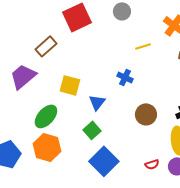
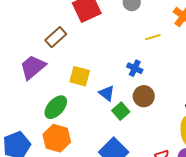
blue triangle: (97, 102) -> (107, 93), turned -30
brown circle: (146, 114) -> (144, 96), moved
green square: (92, 130) -> (121, 111), moved

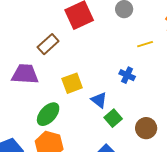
purple trapezoid: (33, 67) -> (25, 74), turned 44
yellow square: (80, 76) -> (72, 83), turned -35
brown circle: (144, 96) -> (146, 128), moved

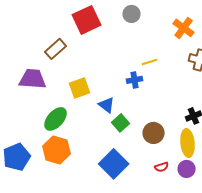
yellow line: (145, 44) -> (150, 62), moved
blue cross: (127, 75) -> (135, 80), turned -35

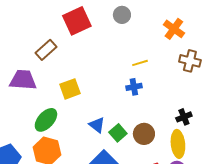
blue cross: (135, 80) -> (134, 87), moved
blue triangle: (107, 105) -> (97, 125), moved
green square: (121, 123) -> (118, 133), moved

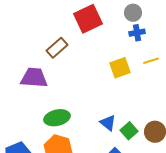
blue cross: (134, 87) -> (137, 33), moved
yellow square: (70, 89) -> (120, 68), moved
green ellipse: (46, 120) -> (57, 118), turned 35

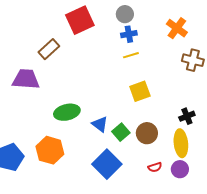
yellow line: (151, 61) -> (131, 55), moved
yellow square: (120, 68) -> (140, 91), moved
green ellipse: (57, 118) -> (67, 112), moved

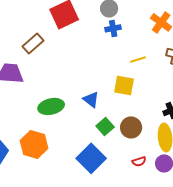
yellow line: (131, 55) -> (138, 59), moved
yellow square: (140, 91) -> (124, 85), turned 30
blue triangle: (100, 124) -> (91, 99), moved

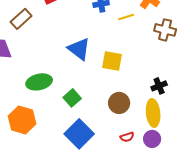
yellow line: (138, 59) -> (126, 17), moved
blue triangle: (91, 99) -> (79, 49), moved, size x1.4
green square: (105, 126) -> (72, 98), moved

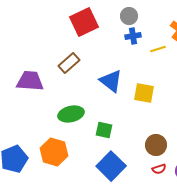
brown rectangle: (21, 19) -> (69, 63), moved
green square: (72, 98) -> (104, 130), turned -36
brown circle: (119, 103) -> (156, 145), moved

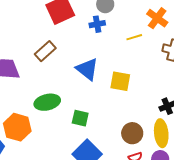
blue cross: (133, 36) -> (97, 24), moved
orange hexagon: (54, 152) -> (17, 127), moved

